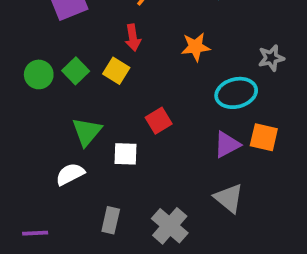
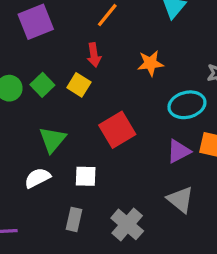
red square: (159, 121) -> (117, 130), size x1.5
white square: (125, 154) -> (86, 176), moved

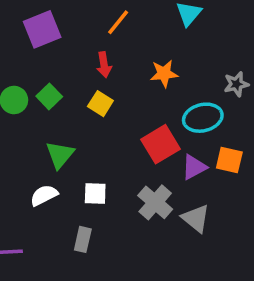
yellow square: (79, 85) -> (100, 104), moved
red square: (117, 130) -> (160, 144), moved
gray cross: (127, 224) -> (155, 202), moved

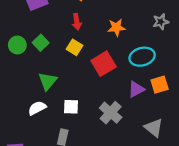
gray star: (236, 84) -> (161, 22), moved
red square: (160, 144) -> (104, 64), moved
orange square: (229, 160) -> (160, 85), turned -30
gray triangle: (196, 218) -> (154, 128), moved

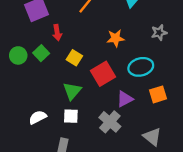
red arrow: (77, 22) -> (57, 33), moved
green triangle: (48, 81) -> (72, 91), moved
purple triangle: (136, 89) -> (125, 99), moved

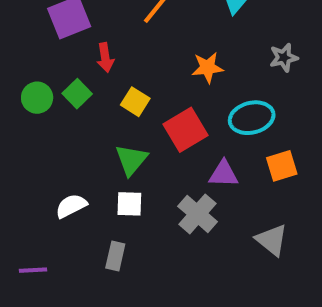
purple triangle: (125, 99) -> (224, 174), turned 30

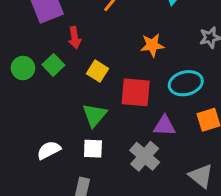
red square: (185, 130) -> (136, 92), turned 36

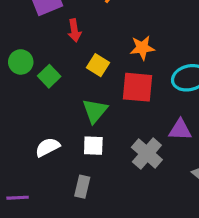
orange star: (152, 45) -> (142, 48), moved
green square: (53, 65) -> (49, 76), moved
purple triangle: (164, 126) -> (180, 130), moved

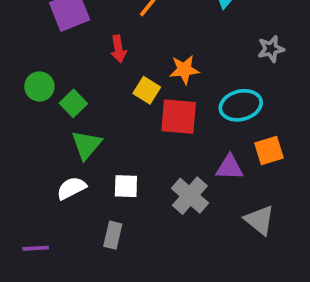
red arrow: (74, 30) -> (118, 49), moved
yellow square: (98, 65) -> (147, 90), moved
green triangle: (95, 111) -> (86, 145), moved

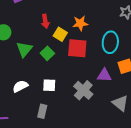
red arrow: (118, 49) -> (45, 21), moved
green square: (73, 103) -> (47, 53), moved
cyan ellipse: (241, 105) -> (110, 42), turned -70
green triangle: (86, 145) -> (24, 49), moved

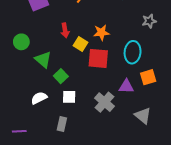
green triangle: (24, 49) -> (43, 59), turned -30
green square: (47, 53) -> (61, 76), moved

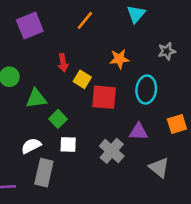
orange star: (101, 32) -> (119, 59), moved
green triangle: (43, 59) -> (36, 98), turned -48
orange square: (148, 77) -> (177, 124), moved
gray rectangle: (62, 124) -> (44, 173), moved, size x1.5

